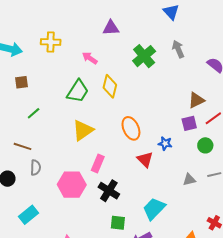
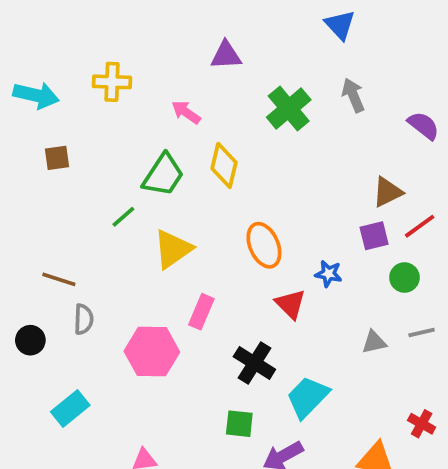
green line: (34, 113) -> (123, 217), moved
black cross: (109, 191) -> (254, 363), moved

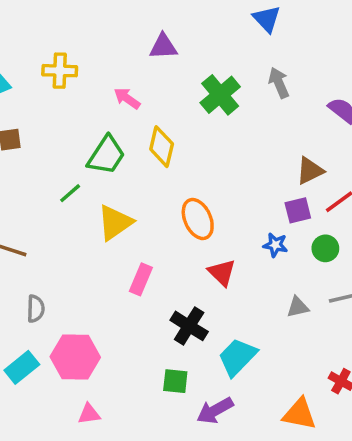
blue star: (329, 274) -> (275, 245), moved
gray semicircle: (84, 319) -> (36, 309), moved
pink hexagon: (152, 352) -> (75, 357), moved

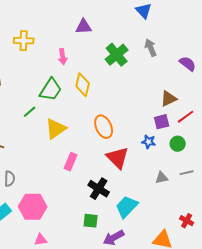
pink arrow: (127, 98) -> (63, 57), turned -133
red triangle: (222, 272) -> (118, 158), size x1.4

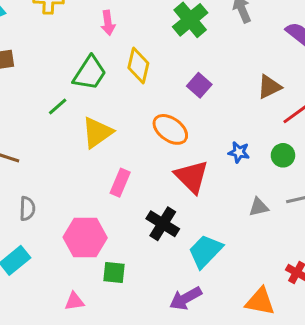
purple square: (162, 122) -> (199, 85), moved, turned -35
orange ellipse: (104, 127) -> (170, 129), turned -30
pink hexagon: (33, 207) -> (85, 237), moved
green square: (91, 221) -> (114, 273), moved

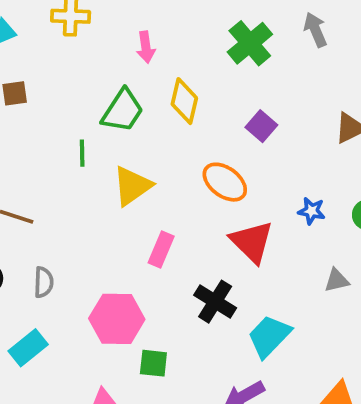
green line: (58, 107) -> (82, 153), turned -50

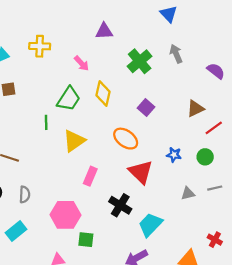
pink arrow: (146, 47) -> (82, 63), turned -35

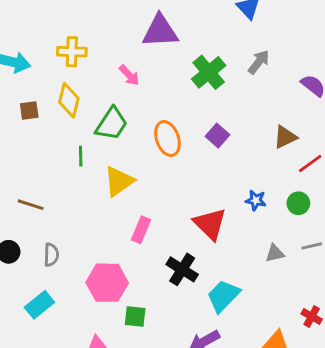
purple triangle: (104, 31) -> (160, 31), size x1.5
gray arrow: (176, 54) -> (259, 62), turned 60
yellow diamond: (103, 93) -> (69, 100), moved
orange ellipse: (126, 139) -> (167, 139), moved, turned 35

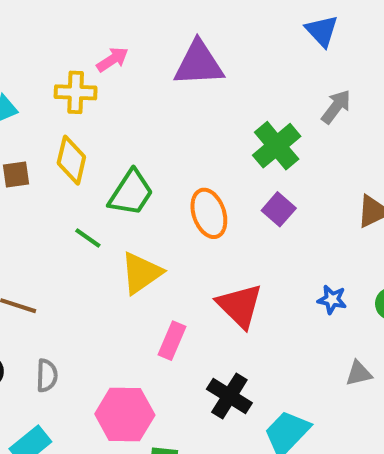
green cross: (209, 72) -> (277, 146), moved
pink arrow: (129, 75) -> (112, 60), moved, turned -80
green line: (81, 156) -> (88, 238), turned -54
red triangle: (210, 224) -> (240, 306), moved

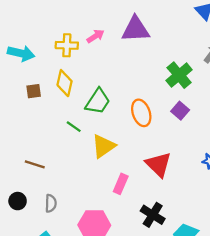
pink arrow: (112, 60) -> (95, 36), moved

